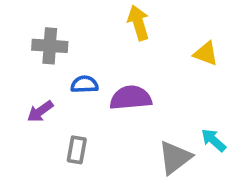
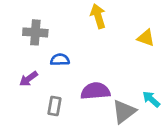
purple semicircle: (131, 98) -> (95, 91), moved

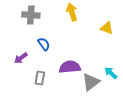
gray cross: (35, 32) -> (31, 15), moved
blue semicircle: (60, 60) -> (44, 44), turned 56

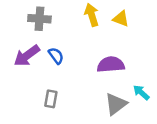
yellow triangle: (107, 28) -> (121, 19), moved
purple arrow: (21, 58) -> (27, 56), moved, size x1.5
purple semicircle: (70, 67) -> (111, 65), moved

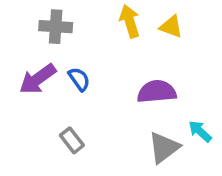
gray rectangle: (51, 99) -> (72, 140), turned -48

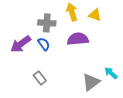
gray cross: (56, 27) -> (47, 23), moved
purple semicircle: (157, 92) -> (78, 39), moved

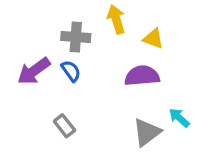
yellow triangle: (95, 15) -> (153, 39), moved
purple semicircle: (78, 39) -> (142, 76), moved

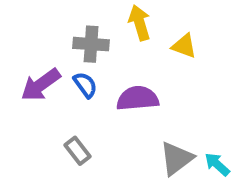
purple semicircle: (142, 76) -> (138, 98), moved
cyan arrow: (179, 118) -> (217, 164), moved

